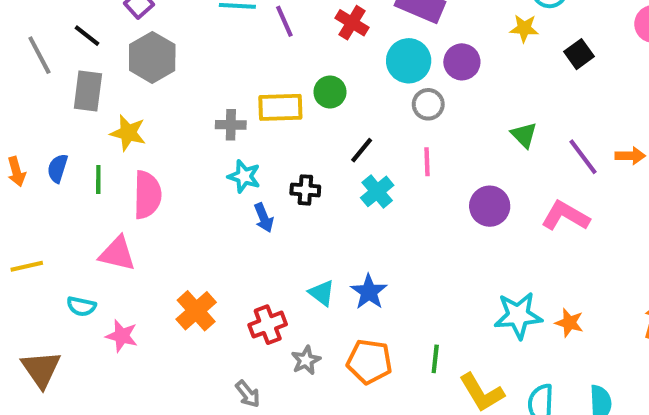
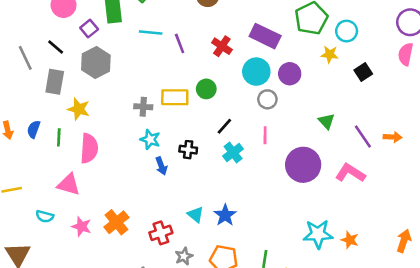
purple circle: (490, 206) -> (303, 165), size x1.4
pink star: (122, 336) -> (81, 226), moved

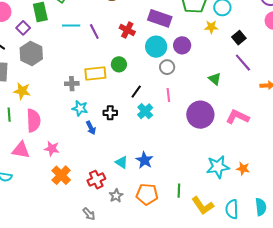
purple line: (363, 136) -> (243, 63), moved
pink star: (81, 226) -> (52, 149), moved

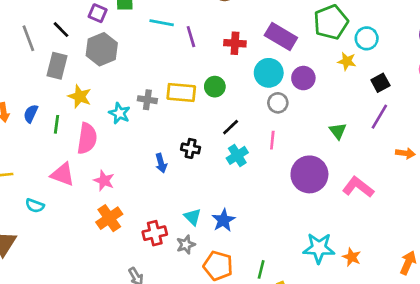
purple square: (23, 28) -> (98, 13), turned -32
red cross: (127, 30) -> (235, 43), turned -35
purple line: (243, 63) -> (379, 117), turned 60
cyan star: (80, 108) -> (119, 113), moved
gray star: (116, 196) -> (186, 245), moved

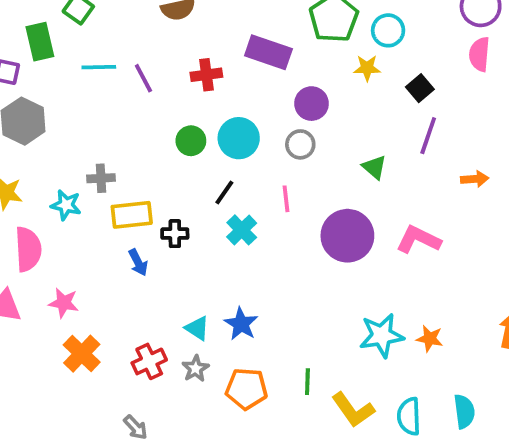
cyan circle: (269, 73) -> (239, 138), moved
yellow rectangle: (181, 93) -> (132, 215), moved
gray circle: (278, 103) -> (300, 144), moved

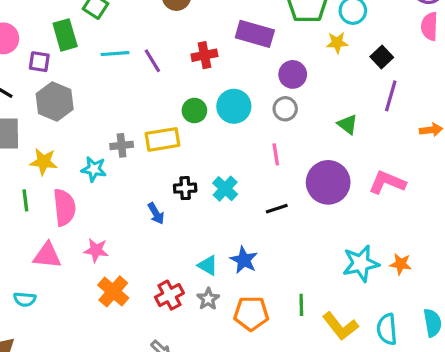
black line: (224, 193) -> (277, 209), moved, turned 40
yellow rectangle: (132, 215) -> (162, 139), moved
cyan cross: (242, 230) -> (225, 189), moved

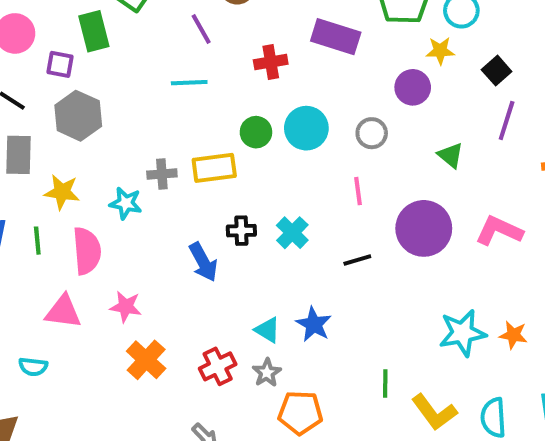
cyan line: (115, 54) -> (189, 83), moved
purple line: (152, 61) -> (201, 29), moved
purple circle: (293, 74) -> (413, 87), moved
blue arrow: (156, 214) -> (203, 262), size x1.4
orange pentagon: (251, 313) -> (300, 413), moved

